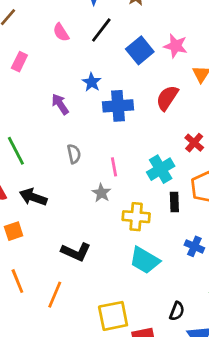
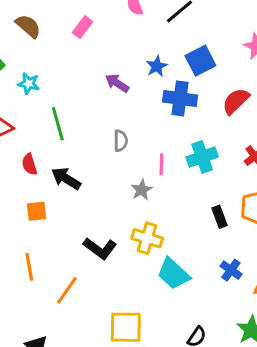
blue square: (140, 50) -> (200, 61), moved
purple arrow: (60, 104) -> (117, 83), turned -35
cyan cross: (161, 169) -> (202, 157), moved
black rectangle: (174, 202) -> (219, 217), turned -30
yellow cross: (136, 217) -> (147, 238), moved

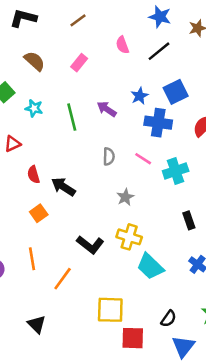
green line: (58, 124) -> (72, 117), moved
pink line: (161, 164) -> (143, 159), moved, turned -60
orange square: (37, 211) -> (39, 213), turned -30

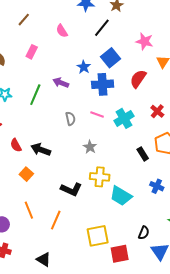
black line: (159, 51) -> (102, 28), moved
green line: (72, 117) -> (35, 95), turned 50

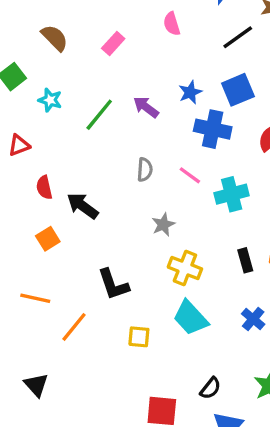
yellow cross: (100, 177) -> (185, 268), moved
black L-shape: (71, 189) -> (113, 284), turned 30
orange line: (29, 210) -> (35, 298), turned -72
yellow square: (98, 236) -> (139, 337), moved, size x0.6

